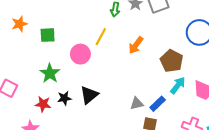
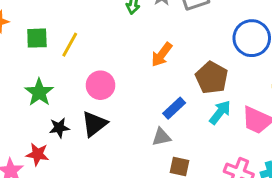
yellow line: (101, 37) -> (70, 45), moved
pink circle: (80, 54) -> (100, 85), moved
red star: (43, 104) -> (37, 154), moved
blue rectangle: (158, 104) -> (174, 108), moved

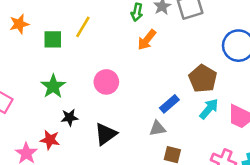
yellow line: (70, 45) -> (83, 27), moved
orange arrow: (162, 55) -> (147, 40), moved
black triangle: (94, 124) -> (106, 134), moved

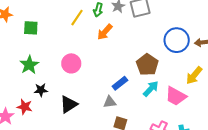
yellow line: (83, 27) -> (77, 18), moved

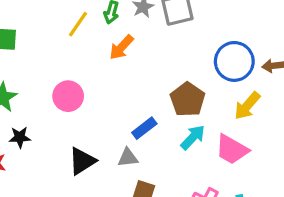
yellow arrow: (194, 75) -> (247, 106), moved
black triangle: (69, 104) -> (82, 161), moved

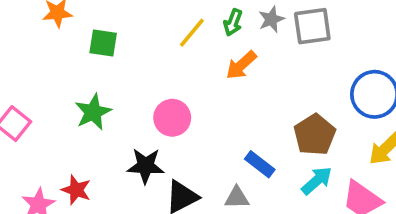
blue rectangle: (144, 128) -> (260, 164), turned 70
black star: (20, 137) -> (146, 166), moved, size x1.4

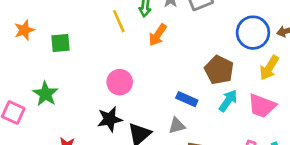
yellow line: (192, 33) -> (119, 21), turned -50
green star: (93, 112) -> (45, 94), moved

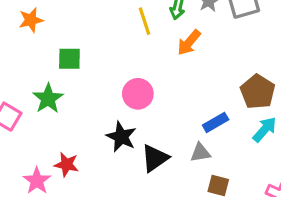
green square: (60, 43) -> (69, 59), moved
blue rectangle: (187, 99) -> (216, 122), turned -60
black star: (110, 119) -> (121, 137), turned 30

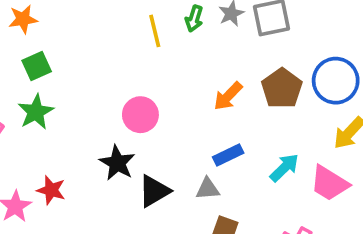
orange arrow: (189, 42) -> (228, 96), moved
green square: (69, 59) -> (37, 66), moved, turned -30
brown pentagon: (258, 92) -> (282, 88), moved

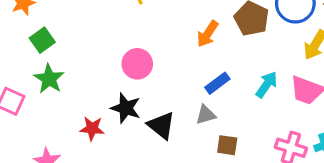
red star: (51, 190) -> (92, 128), moved
black triangle: (154, 191) -> (161, 126), turned -40

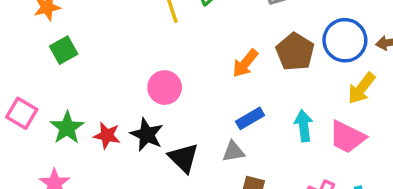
green star: (49, 79) -> (67, 128), moved
cyan arrow: (267, 85) -> (304, 126), turned -48
red star: (92, 128) -> (107, 135), moved

